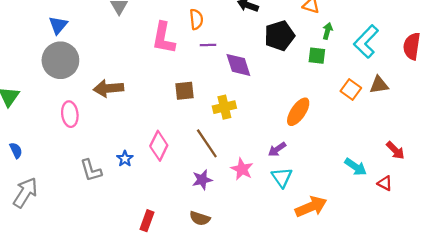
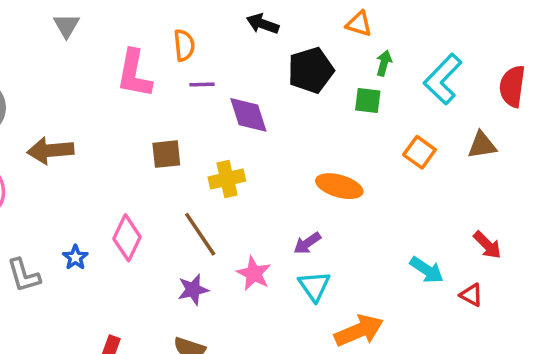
brown triangle: (379, 85) -> (482, 145), moved
orange ellipse: (298, 112) -> (339, 186), turned 72

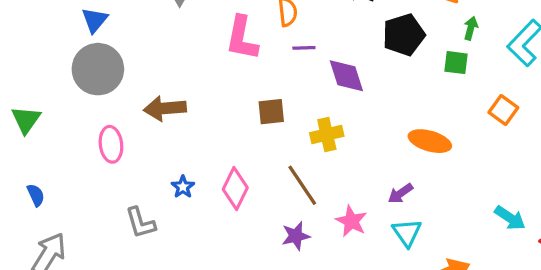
blue star: (75, 257) -> (183, 187), moved

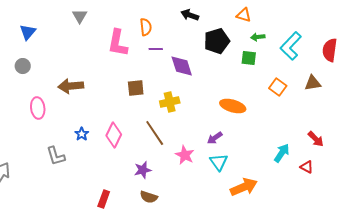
green arrow: (471, 28) -> (258, 37), turned -112
gray circle: (98, 69) -> (23, 66), moved, size x0.5
cyan arrow: (510, 218) -> (282, 153), turned -90
purple star: (296, 236) -> (143, 170), moved

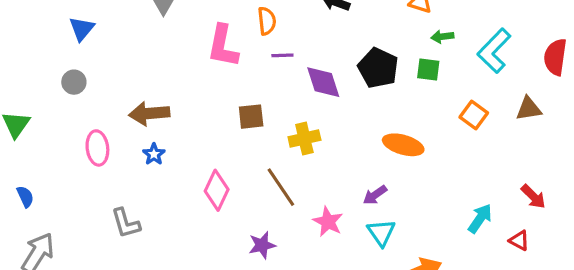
black pentagon: (217, 41) -> (378, 68), moved, turned -30
blue star: (82, 134) -> (154, 154), moved

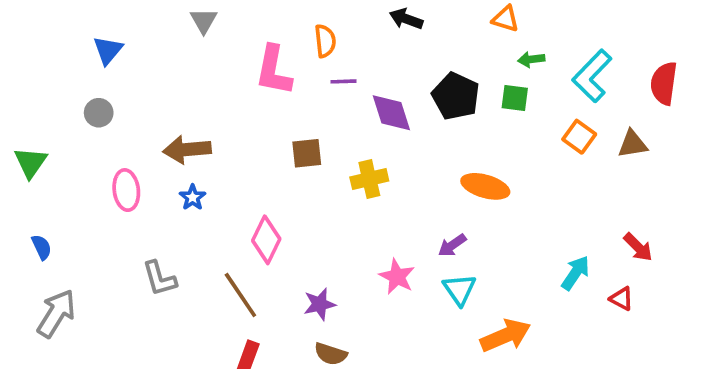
orange square: (474, 115) -> (579, 137), moved
brown line: (281, 187) -> (240, 295), moved

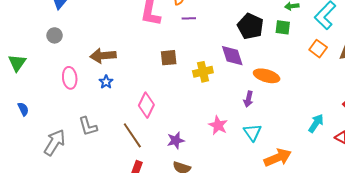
purple diamond: (391, 113) -> (232, 56), moved
purple arrow: (452, 245) -> (248, 99), moved, turned -42
gray arrow: (56, 313) -> (55, 142), moved

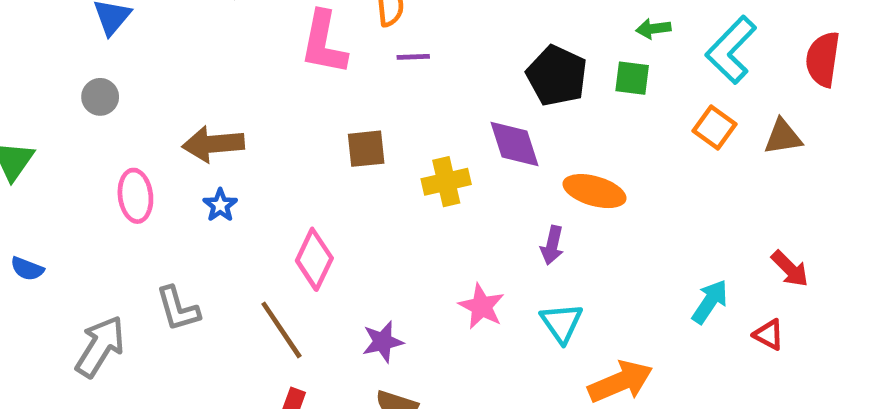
blue semicircle: (23, 109) -> (27, 269), turned 136

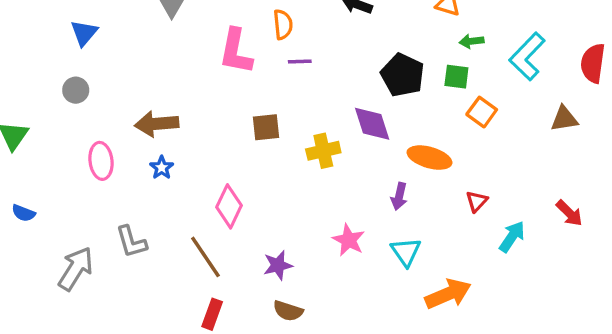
orange square: (715, 128) -> (482, 112), moved
red triangle: (769, 335) -> (477, 201), moved, turned 45

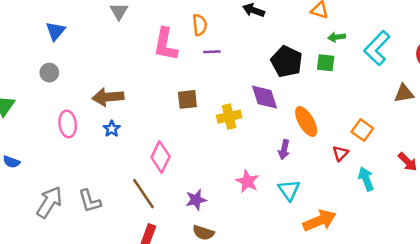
orange square: (482, 112) -> (362, 130), moved
orange ellipse: (429, 158) -> (306, 121), turned 44
cyan arrow: (512, 237) -> (366, 179), turned -55
gray L-shape: (131, 242) -> (90, 201), moved

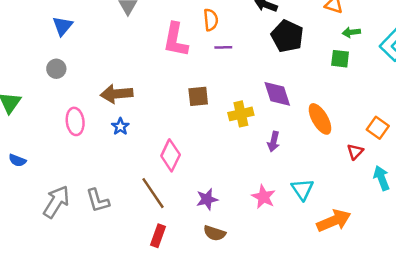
black pentagon: (287, 62) -> (287, 36), moved
purple arrow: (284, 150) -> (274, 142), moved
pink star: (247, 181) -> (263, 197), moved

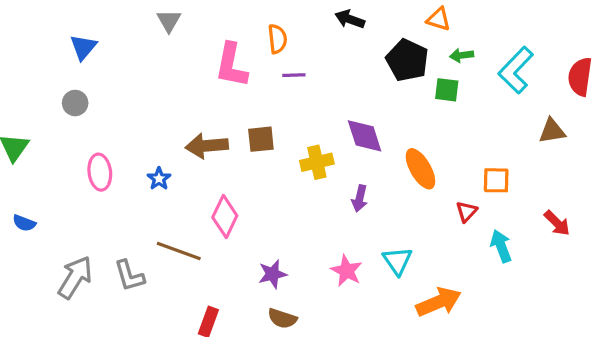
black pentagon: (287, 36) -> (407, 60), moved
brown arrow: (117, 94) -> (207, 146), moved
orange square: (378, 128) -> (496, 180), turned -35
brown line: (153, 193) -> (179, 251), moved, turned -36

